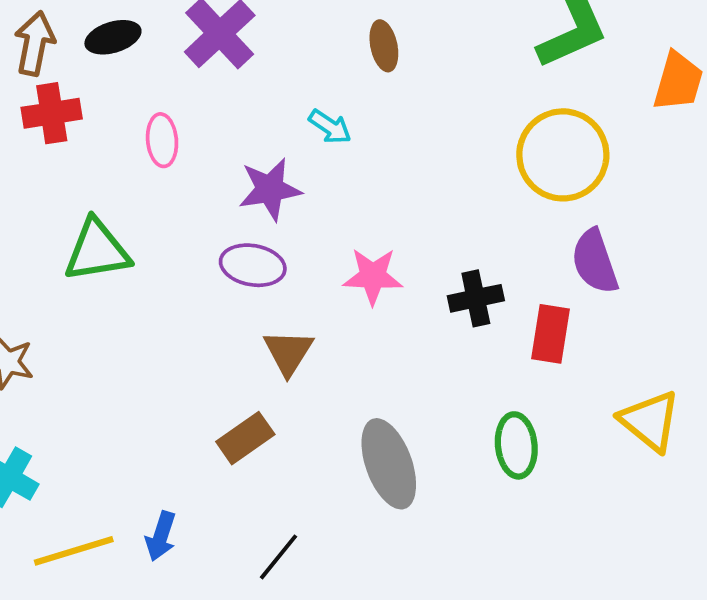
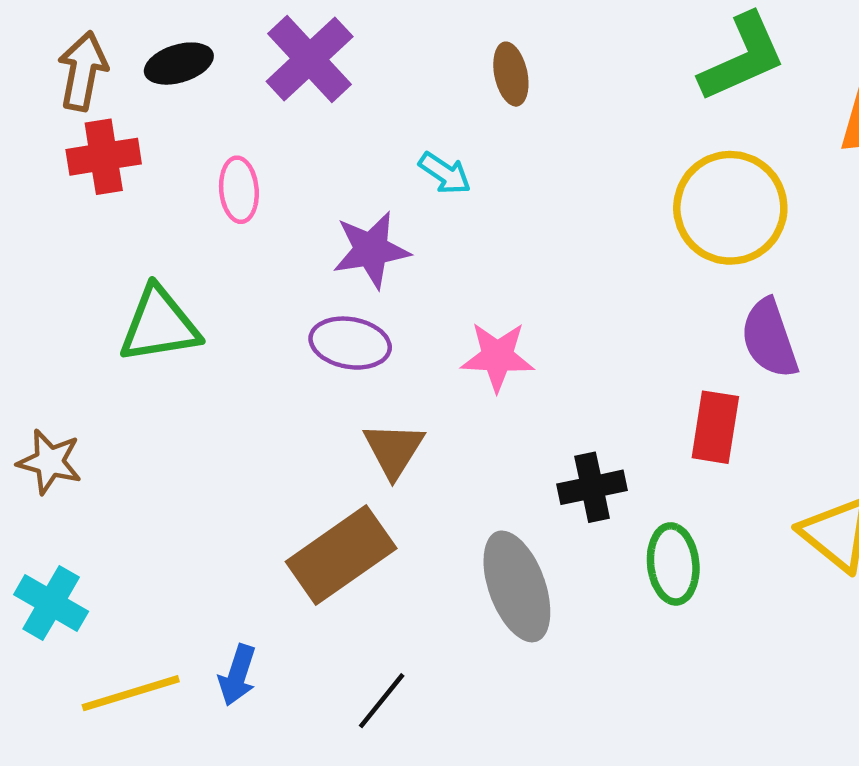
black cross: (476, 298) -> (592, 487), moved
brown rectangle: (245, 438) -> (341, 555), size x1.5

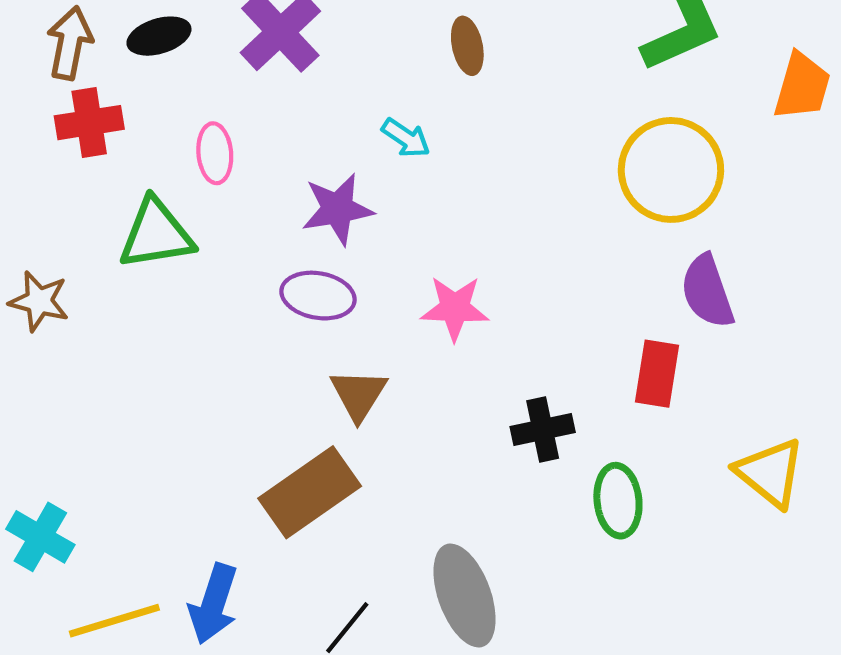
green triangle: (159, 325) -> (156, 234), moved
brown star: (50, 462) -> (39, 301), moved
gray ellipse: (517, 586) -> (465, 595), moved
blue arrow: (237, 675) -> (213, 604), size x1.4

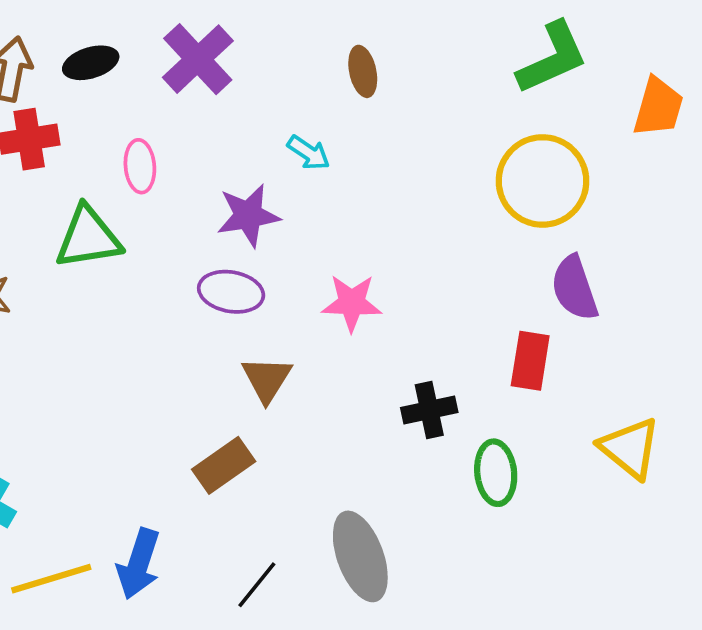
brown rectangle: (310, 492) -> (224, 465), size x0.7

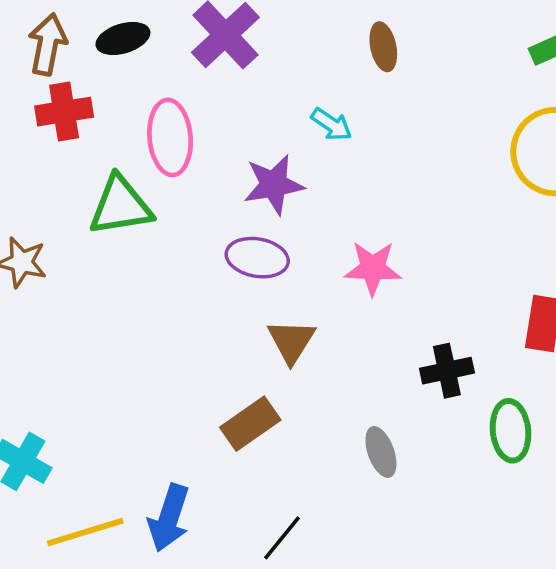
pink ellipse: (140, 166) -> (170, 137), size x1.5
gray ellipse: (360, 556) -> (381, 452), moved, size x0.6

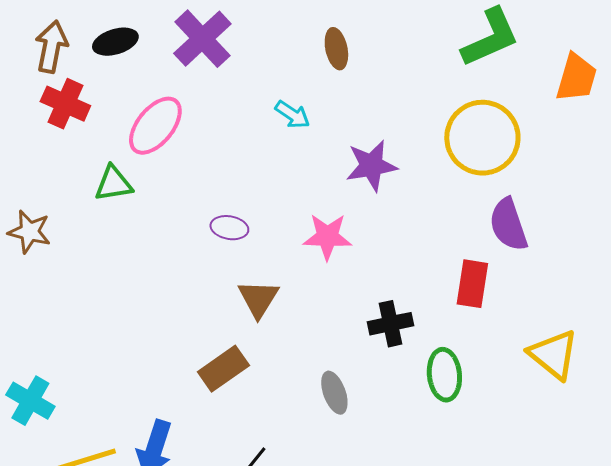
red cross: (64, 112) -> (65, 104), turned 33
pink ellipse: (170, 137) -> (155, 126), turned 44
purple star: (274, 185) -> (371, 166), moved
green triangle: (121, 206) -> (113, 184), size x0.7
purple ellipse: (257, 258) -> (229, 228), size x0.7

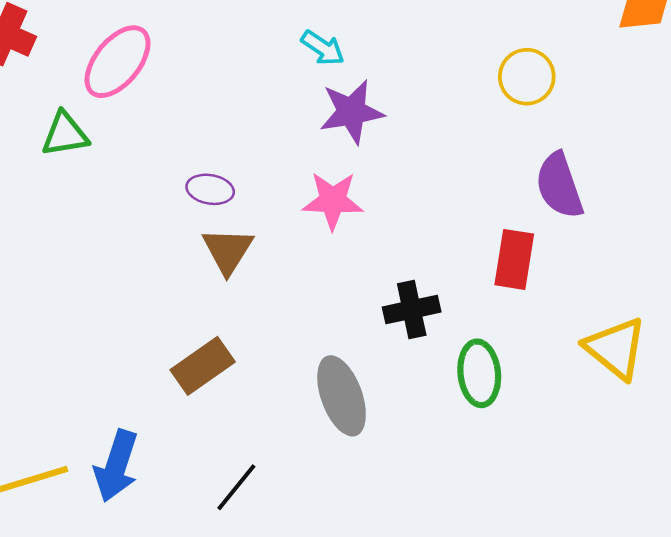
cyan arrow: (292, 115) -> (323, 48), moved
yellow circle: (482, 138) -> (527, 77), size x0.6
purple star: (371, 166) -> (352, 112), moved
brown triangle: (258, 299) -> (228, 251), moved
gray ellipse: (334, 393) -> (342, 396), size x1.5

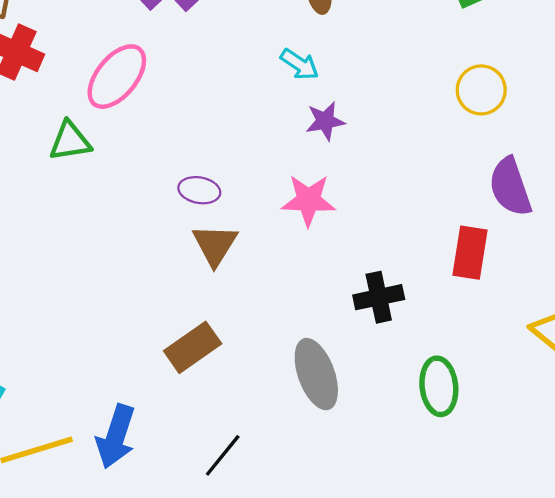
purple star: (352, 112) -> (325, 121), size x0.7
green ellipse: (479, 373) -> (439, 386), moved

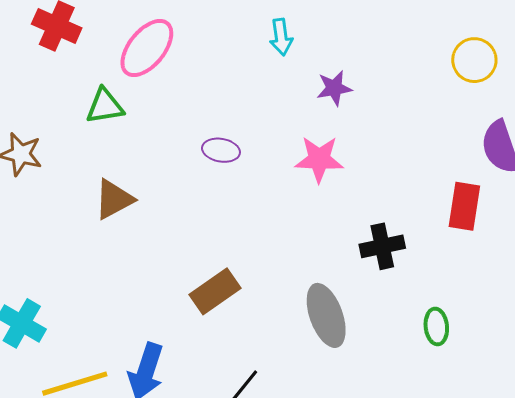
cyan arrow: (300, 64) -> (281, 37), moved, turned 48
brown triangle: (215, 245) -> (114, 199), moved, turned 30
green ellipse: (439, 386) -> (436, 326), size x0.7

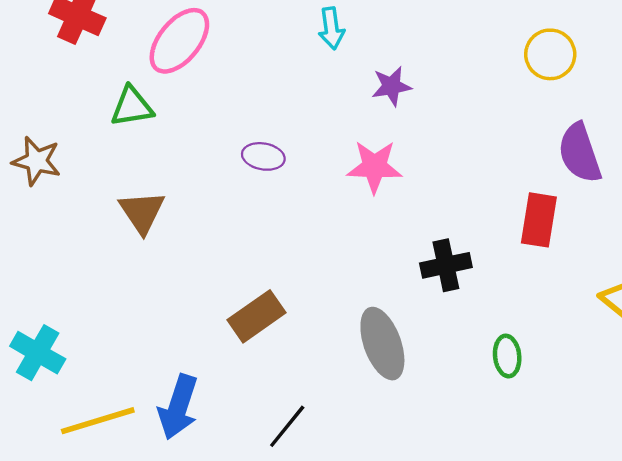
brown triangle: (114, 199) -> (142, 212), turned -36

